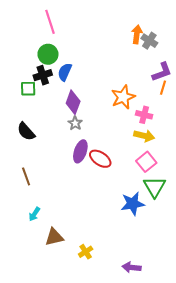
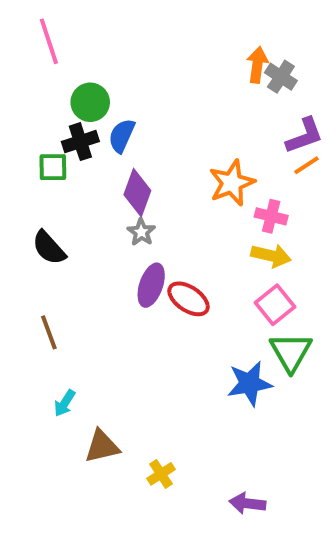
pink line: (50, 22) -> (49, 41), moved
orange line: (163, 88) -> (306, 165), turned 40

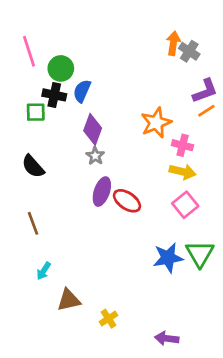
pink line: (49, 41) -> (29, 51), moved
black cross: (80, 142) -> (54, 95), turned 30
green triangle: (291, 352) -> (200, 254), moved

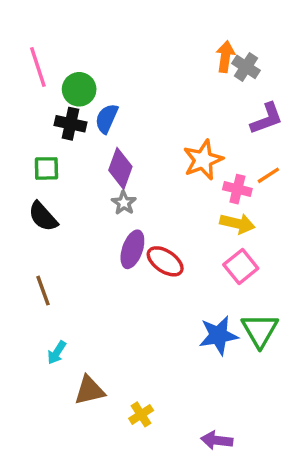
orange line: (206, 111) -> (268, 175), moved
green square: (36, 112) -> (46, 168), moved

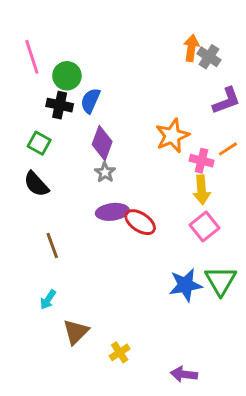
green square: (46, 168) -> (39, 143), turned 30
yellow arrow: (237, 223) -> (202, 190), turned 72
purple ellipse: (132, 249) -> (112, 212), turned 64
brown line: (43, 291) -> (52, 246), moved
brown triangle: (89, 390) -> (76, 332), turned -32

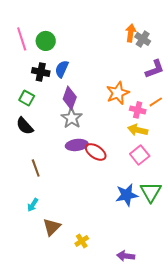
green circle: (67, 76) -> (46, 41), moved
gray star: (105, 172) -> (72, 118), size x1.5
yellow arrow: (202, 190) -> (138, 130), turned 108

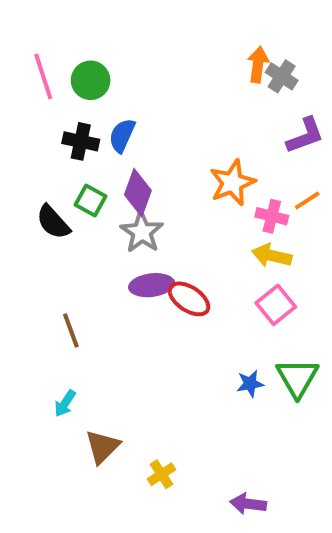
green square: (27, 98) -> (91, 200), moved
black semicircle: (25, 126) -> (53, 222), moved
blue star: (127, 195) -> (250, 384), size x0.6

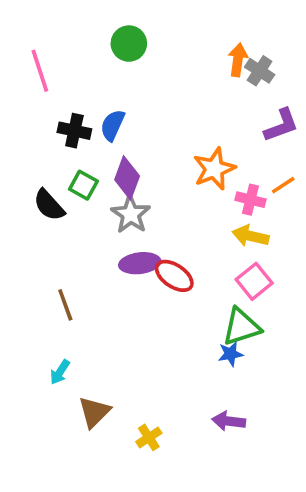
green circle: (91, 80) -> (129, 44), moved
green triangle: (297, 378) -> (241, 327), moved, turned 42
purple arrow: (248, 504) -> (229, 421), moved

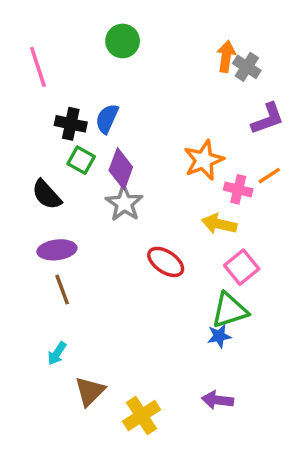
green square: (83, 185) -> (81, 160), moved
yellow arrow: (250, 236) -> (219, 224), moved
purple ellipse: (140, 263) -> (57, 250), moved
yellow cross: (149, 437) -> (142, 416), size x1.5

